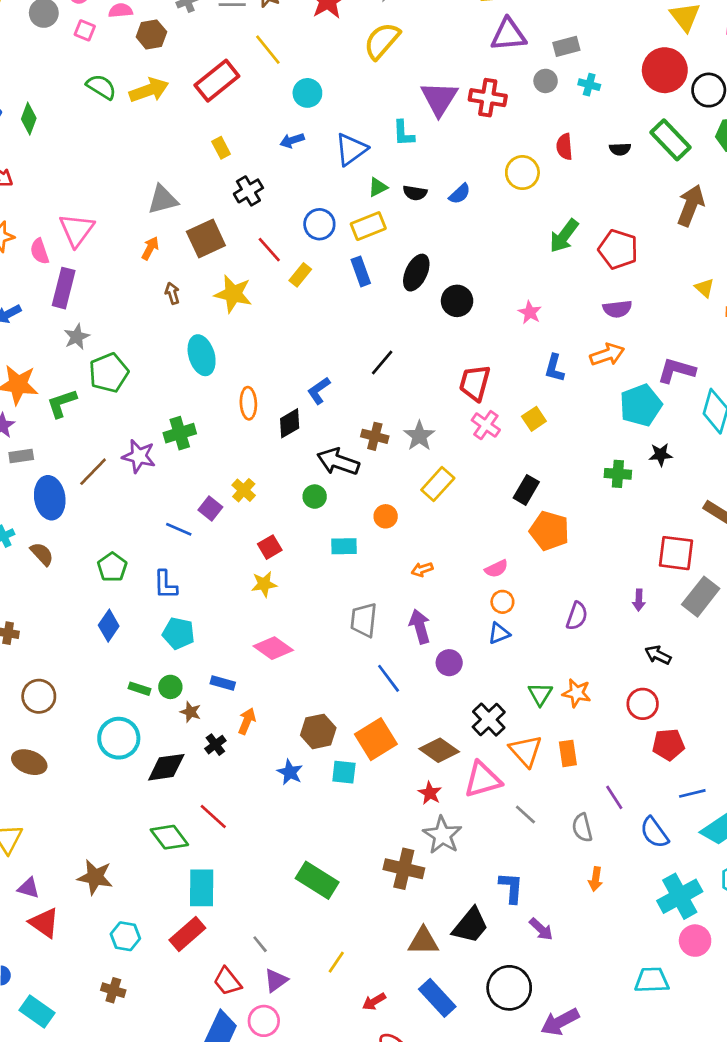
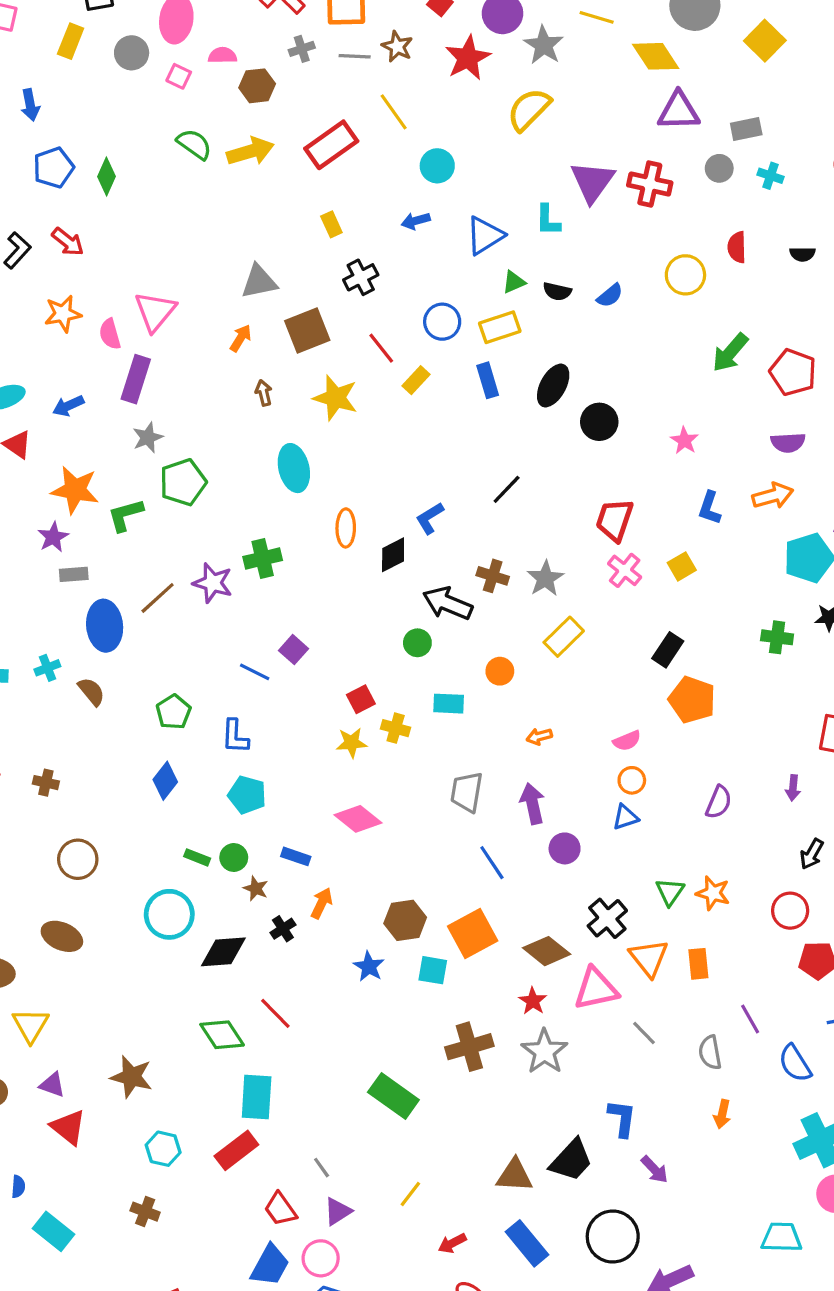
yellow cross: (244, 490) -> (396, 728), moved, turned -30
black arrow: (658, 655) -> (812, 854), turned -90
brown cross: (404, 869) -> (469, 1047), moved, turned -33

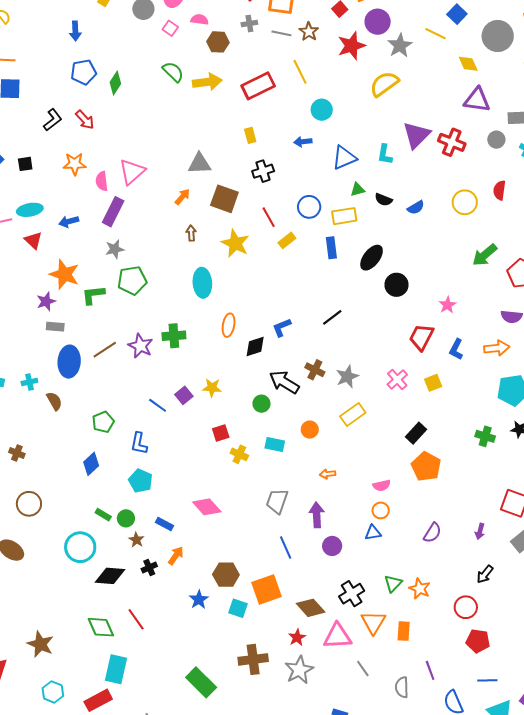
yellow diamond: (656, 56) -> (468, 64), size x0.7
brown square: (307, 331) -> (224, 199), turned 32
red trapezoid: (615, 520) -> (421, 337), moved
yellow star: (352, 743) -> (212, 388), moved

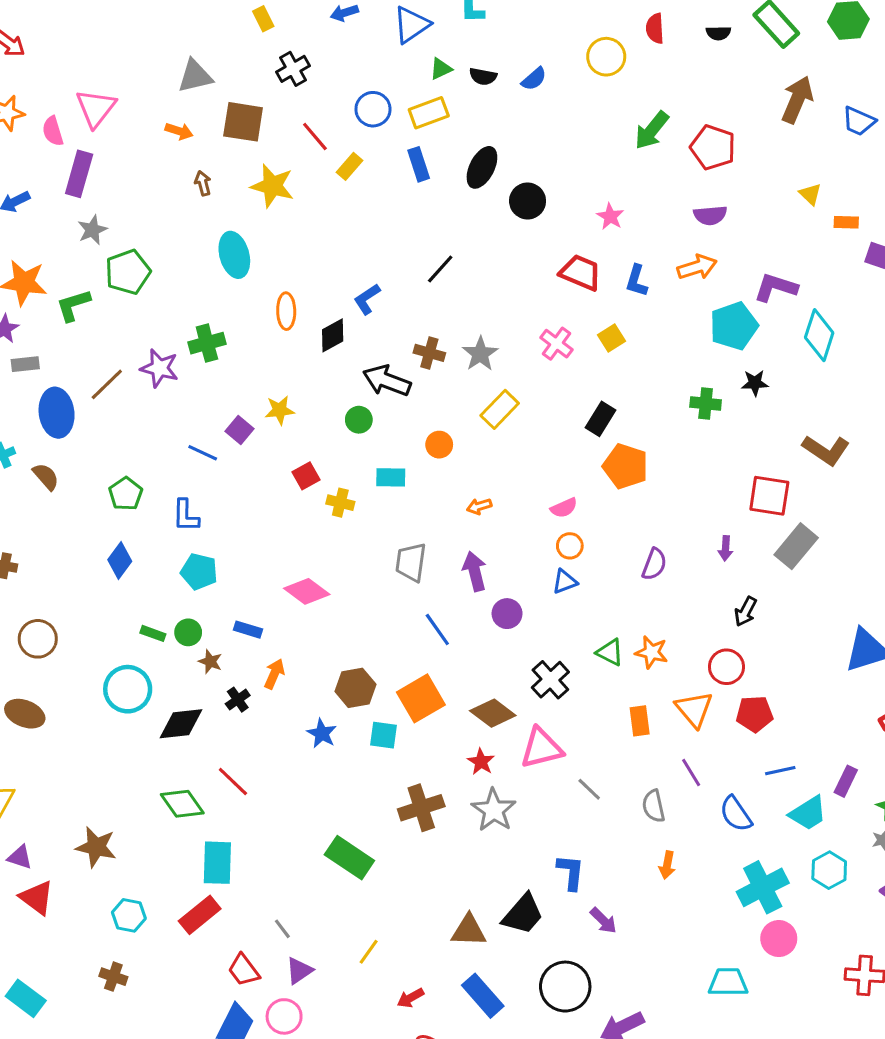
orange arrow: (182, 197) -> (179, 131), turned 78
red trapezoid: (421, 337) -> (581, 273), turned 96
green triangle: (393, 583) -> (610, 652), turned -36
orange triangle: (373, 622) -> (694, 709), moved

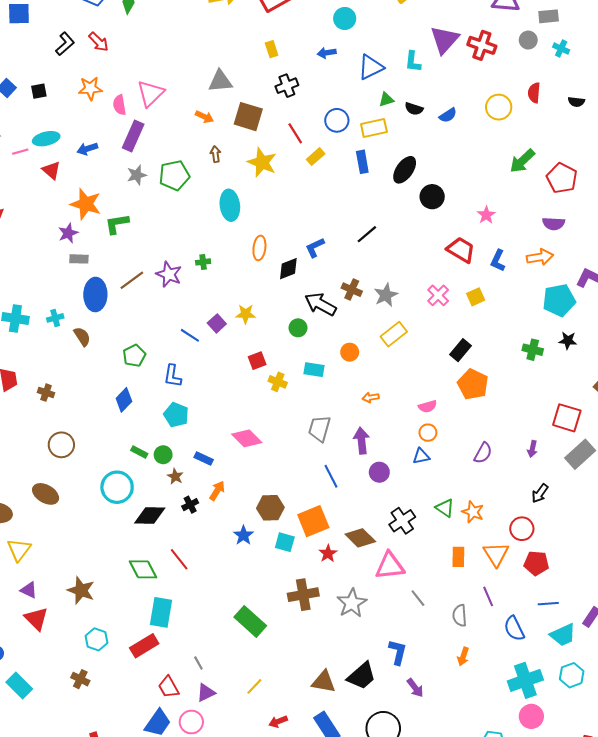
green pentagon: (128, 272) -> (174, 175), moved
green cross: (207, 343) -> (203, 262), size x0.6
red star: (481, 762) -> (328, 553), moved

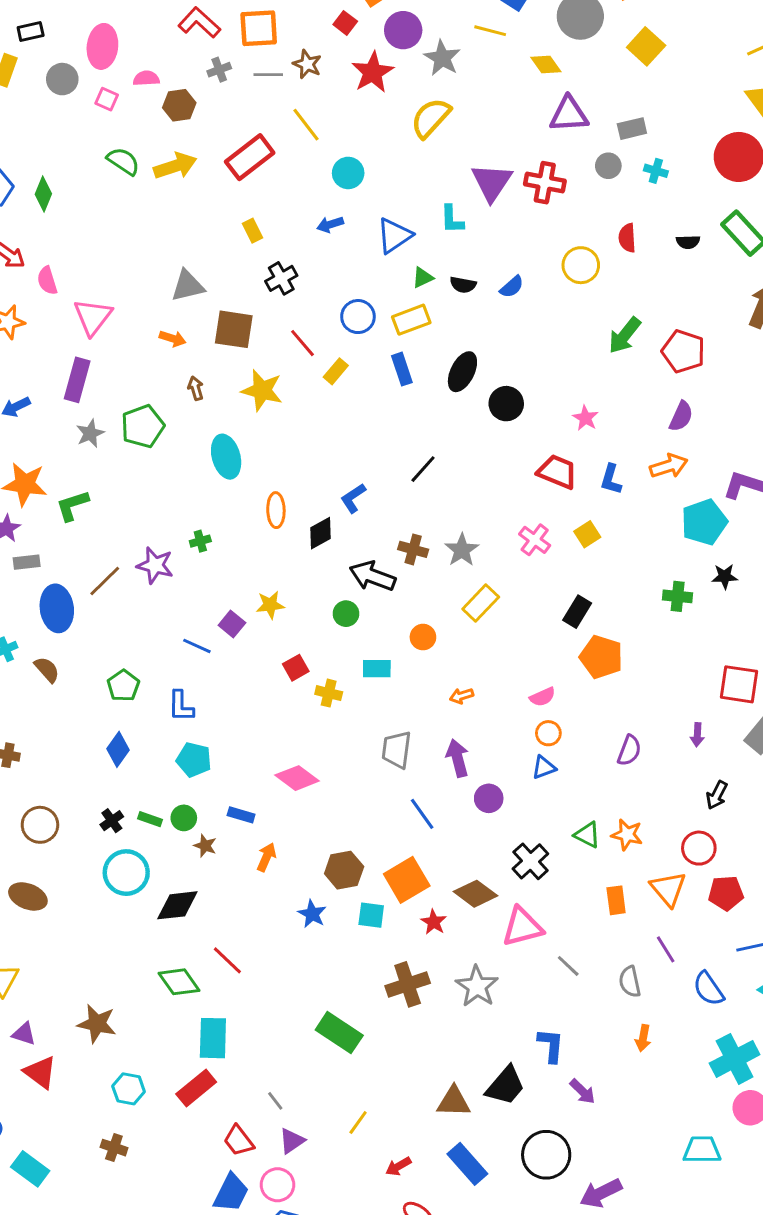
pink semicircle: (119, 105) -> (47, 281), moved
purple semicircle: (554, 224) -> (681, 416), turned -60
black cross: (190, 505) -> (112, 821), moved

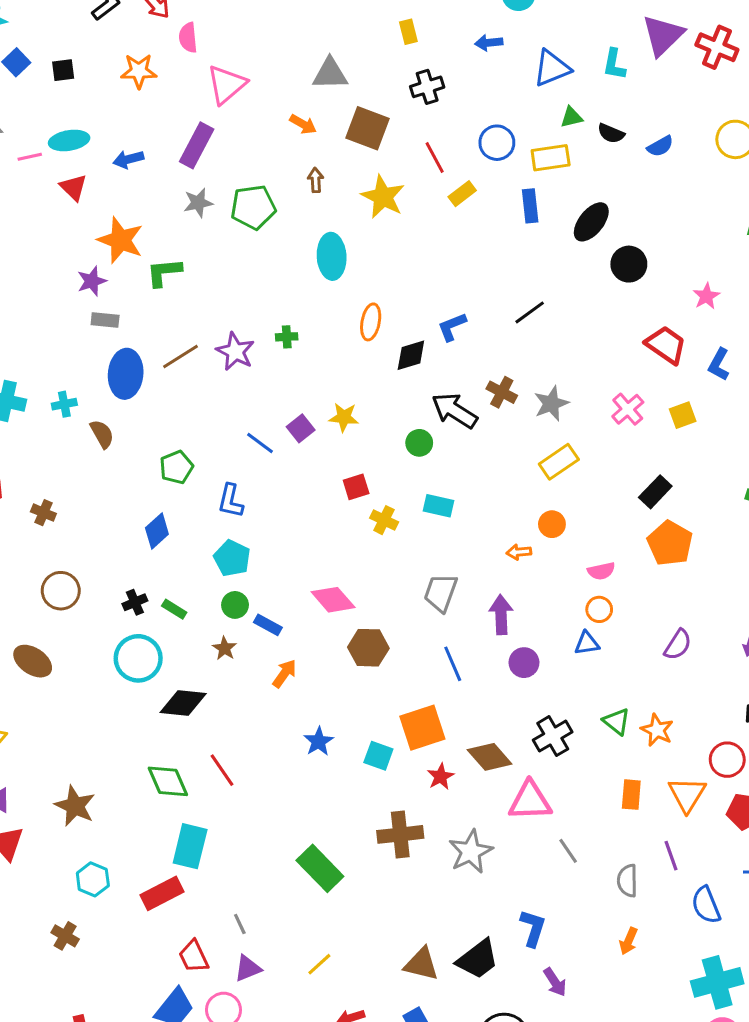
orange circle: (423, 637) -> (552, 524), moved
green circle: (184, 818) -> (235, 605), moved
brown hexagon: (344, 870) -> (368, 648), moved

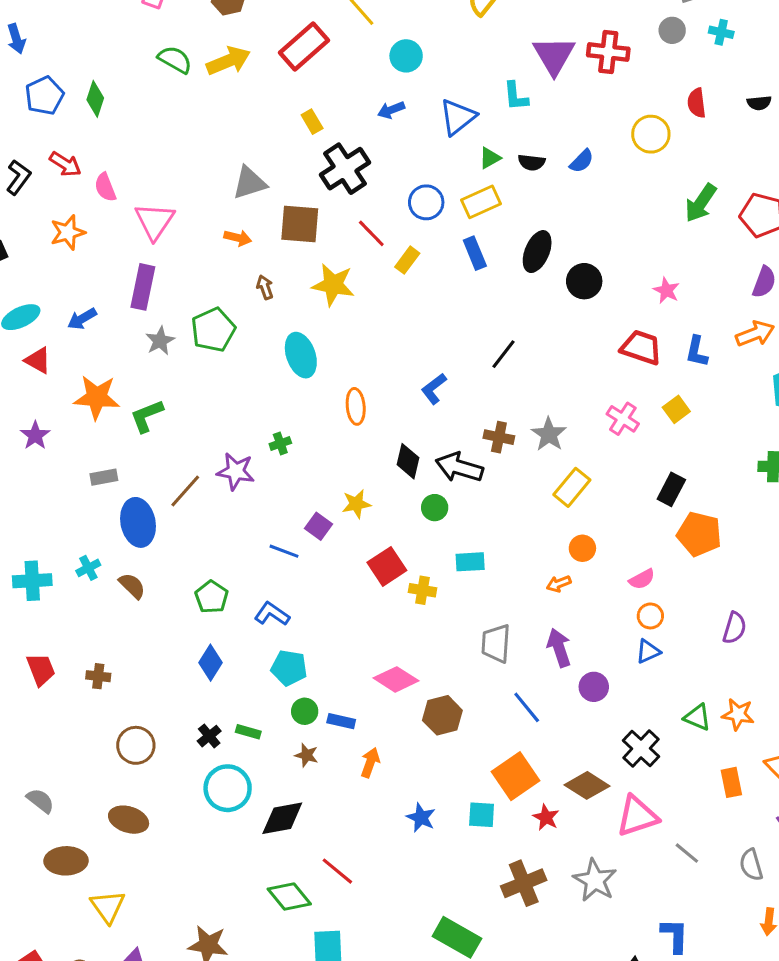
black cross: (427, 87) -> (345, 169), size x1.5
purple star: (92, 281) -> (35, 435), moved
black diamond: (411, 355) -> (408, 461), moved, turned -44
red square: (356, 487) -> (387, 566), size x1.4
blue L-shape: (231, 501) -> (272, 614), turned 128

